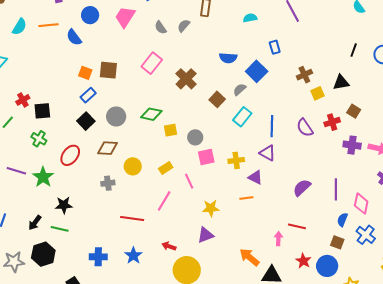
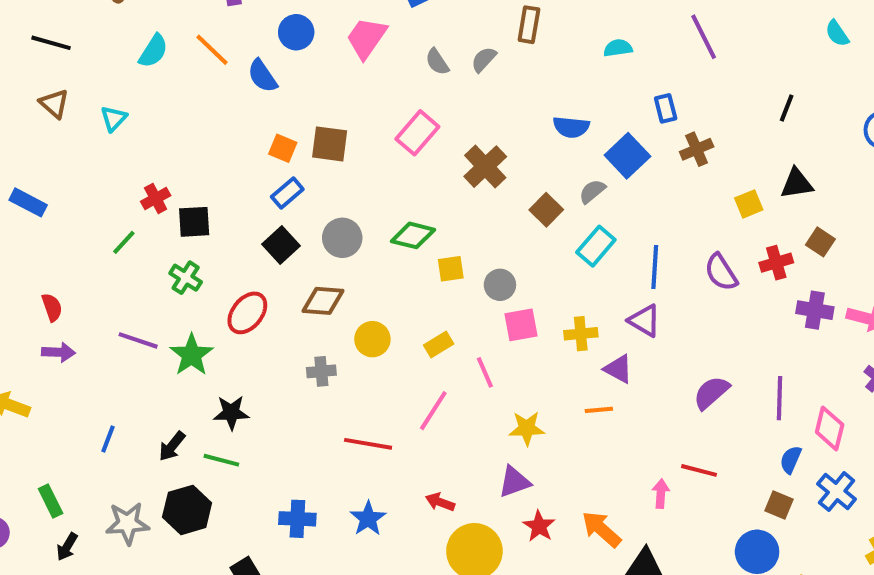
orange line: (49, 25) -> (212, 50), turned 48
black line: (354, 50) -> (787, 108), moved
brown cross: (304, 75) -> (697, 149), moved
red star: (303, 261) -> (539, 526), moved

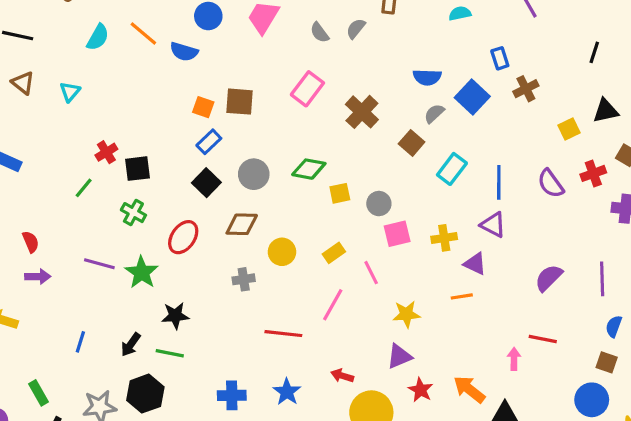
blue semicircle: (262, 76) -> (184, 52), turned -36
gray semicircle: (592, 191) -> (434, 114), moved

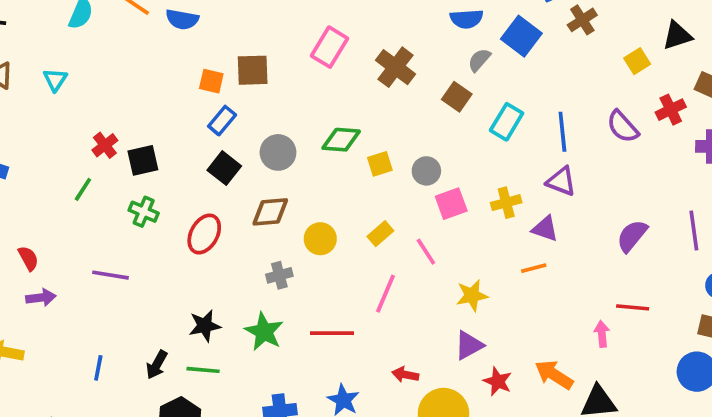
green star: (142, 272) -> (264, 332), moved

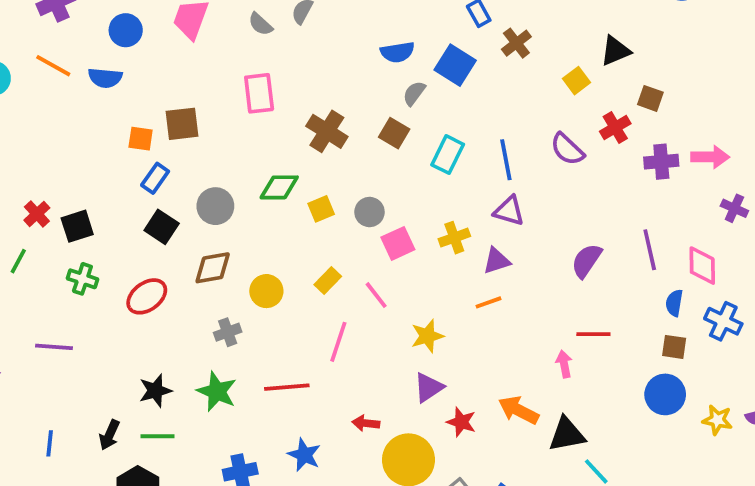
pink rectangle: (330, 47) -> (259, 93), turned -33
brown cross: (395, 67) -> (327, 131), moved
purple triangle: (545, 229) -> (497, 261), turned -32
red ellipse: (204, 234) -> (147, 296), turned 30

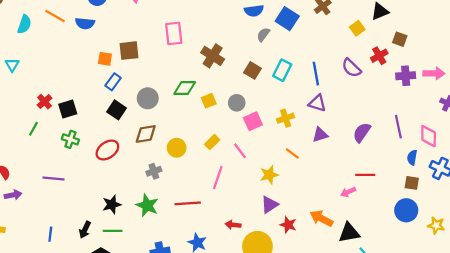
brown square: (394, 133) -> (253, 70), moved
purple triangle: (497, 261) -> (320, 135), moved
orange line: (488, 302) -> (292, 153), moved, turned 56
pink arrow: (564, 364) -> (348, 192), turned -104

